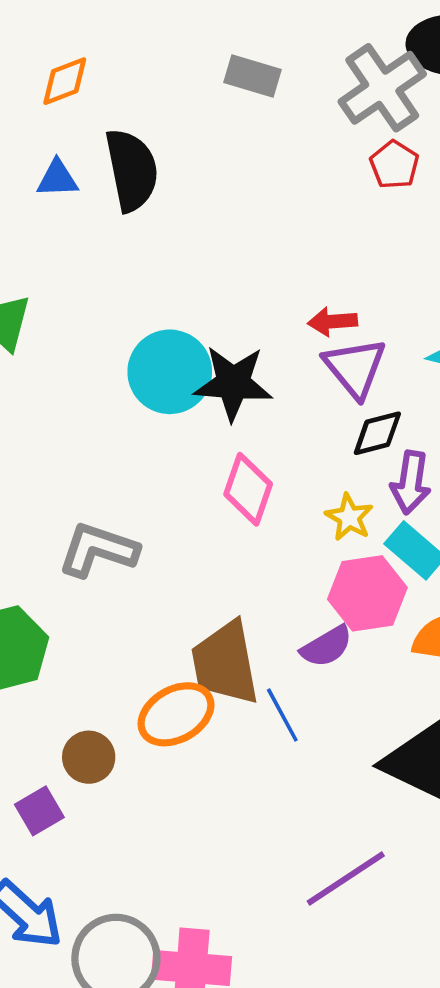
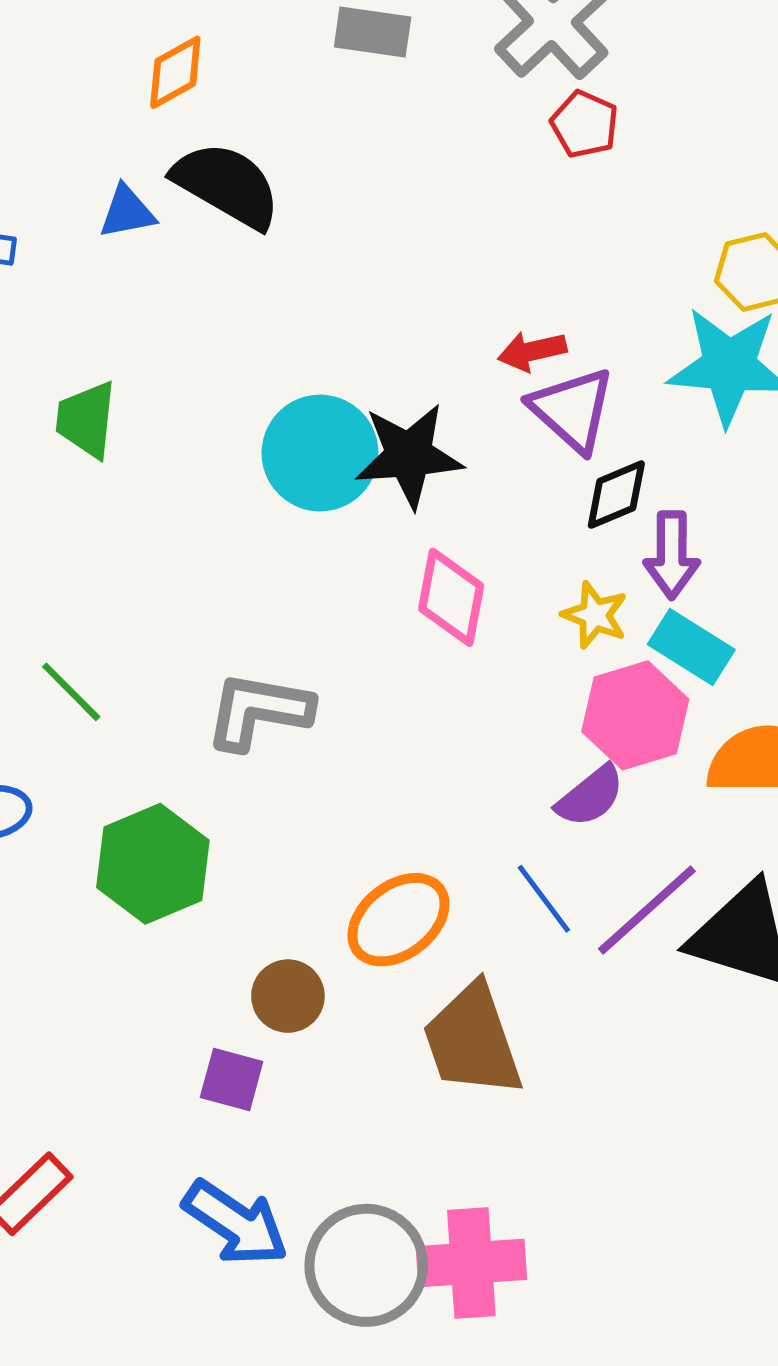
orange diamond: (65, 81) -> (175, 72), moved
black semicircle: (132, 170) -> (227, 185), turned -40
brown trapezoid: (225, 663) -> (472, 1040), moved
purple square: (39, 811) -> (232, 1080), turned -36
purple line: (346, 879) -> (647, 910), moved

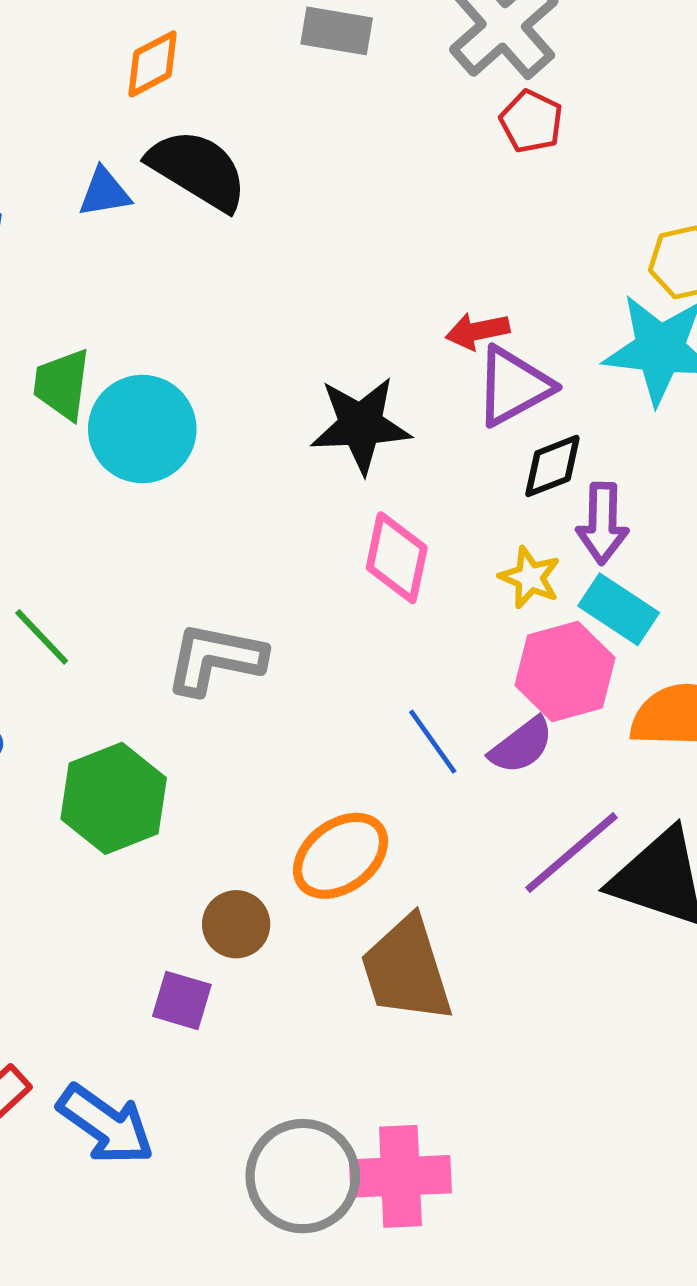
purple triangle: (572, 410) -> (513, 386), turned 48
cyan circle: (320, 453) -> (142, 429), moved
blue line: (544, 899) -> (433, 742), moved
blue arrow: (235, 1223) -> (106, 1125), moved

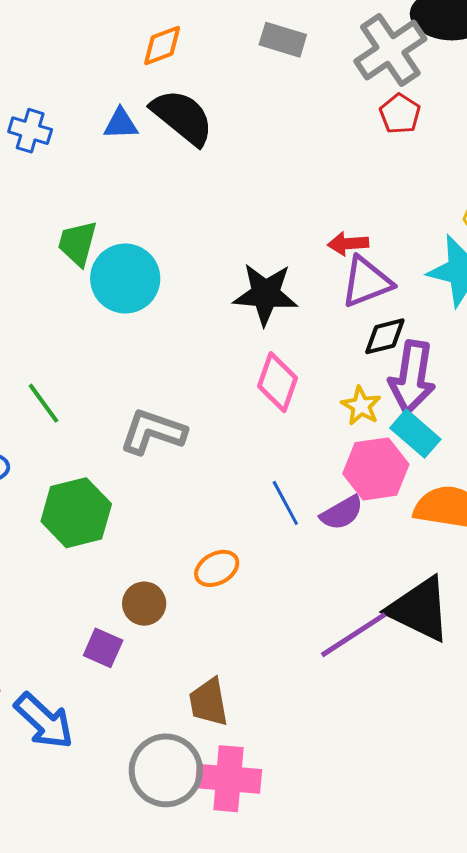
purple arrow: (602, 523) -> (412, 377), size x1.4
purple line: (571, 853) -> (354, 635), moved
orange ellipse: (341, 856) -> (217, 568), size x0.7
brown trapezoid: (406, 970) -> (209, 702), moved, size x0.7

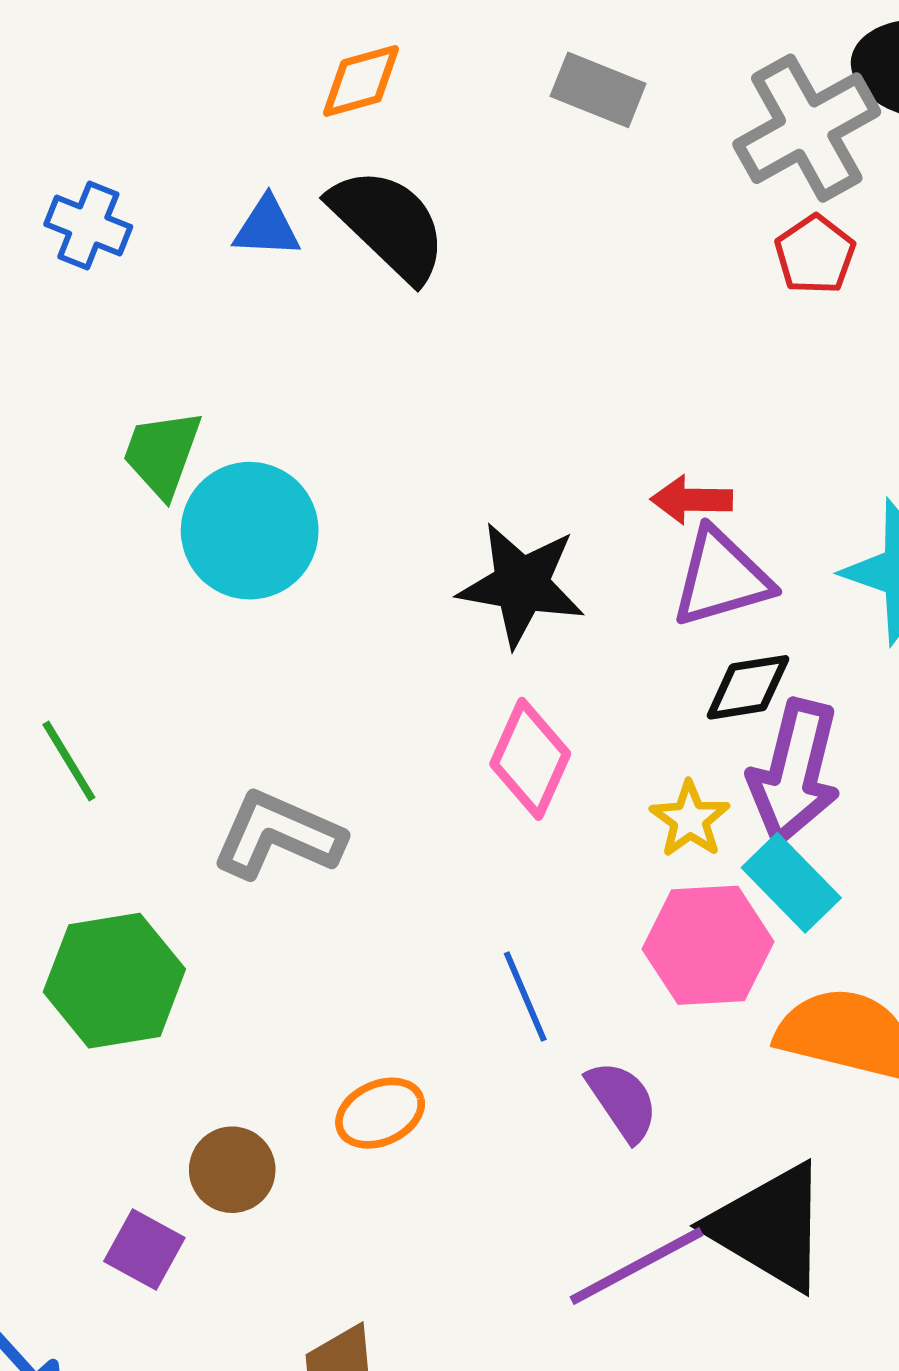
purple semicircle: (342, 513) -> (622, 1101), moved, turned -99

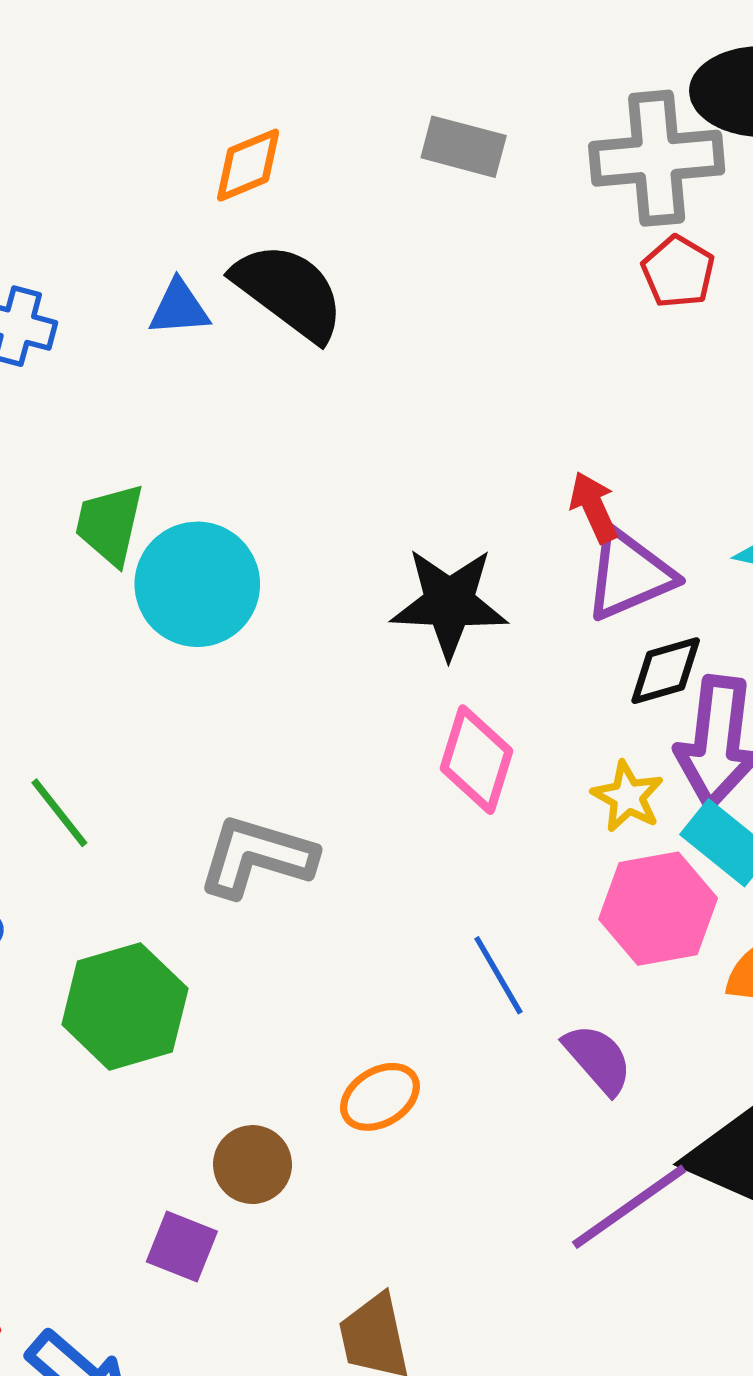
gray cross: (807, 128) -> (657, 158), turned 31
red arrow: (692, 500) -> (594, 507), turned 72

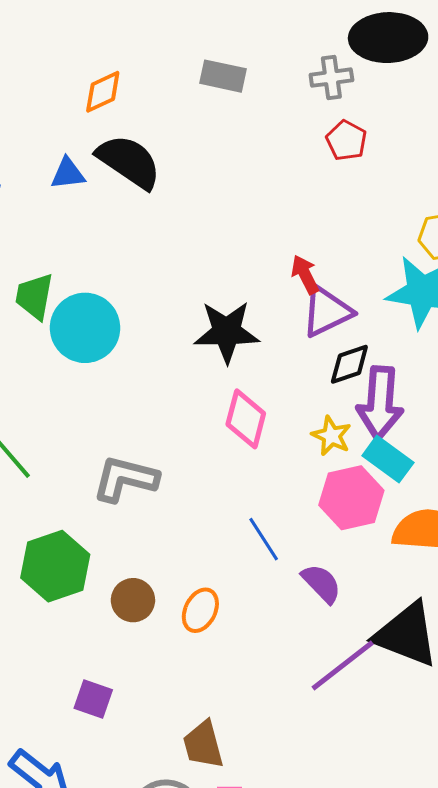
gray cross: (657, 158) -> (331, 78), size x0.6
orange ellipse: (380, 1097) -> (200, 610), turned -30
brown circle: (252, 1165) -> (133, 600), moved

